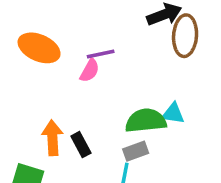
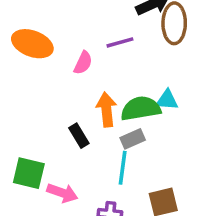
purple line: (101, 54) -> (120, 42), moved
orange arrow: (52, 138) -> (106, 110), moved

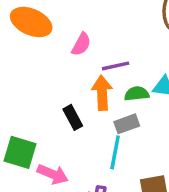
purple line: (120, 42) -> (116, 66), moved
green semicircle: (141, 109) -> (137, 94), size x0.6

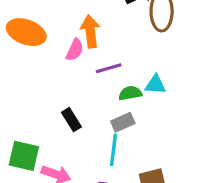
orange arrow: (102, 93) -> (90, 31), moved

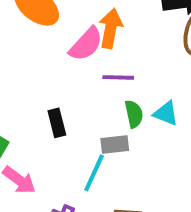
pink semicircle: (75, 50) -> (86, 44), size x1.4
green semicircle: (130, 93) -> (134, 114), turned 70

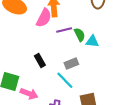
green semicircle: (134, 114) -> (80, 35), moved
cyan line: (94, 173) -> (65, 80), turned -54

